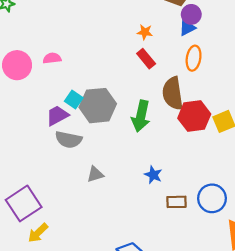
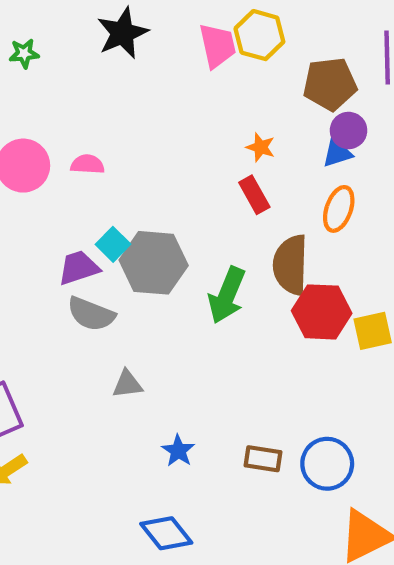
blue star: (153, 175) -> (178, 451), moved

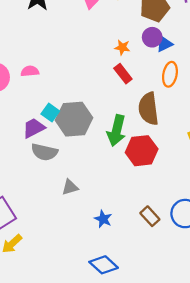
purple circle: (349, 130) -> (152, 37), moved
red hexagon: (322, 312) -> (142, 151), moved
brown rectangle: (263, 459) -> (150, 216), turned 48

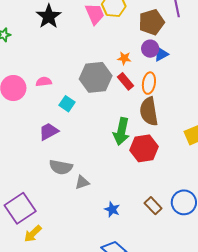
orange ellipse: (170, 74) -> (149, 83), moved
cyan square: (50, 112) -> (67, 104), moved
gray hexagon: (74, 119) -> (96, 77), moved
gray semicircle: (44, 152) -> (61, 167), moved

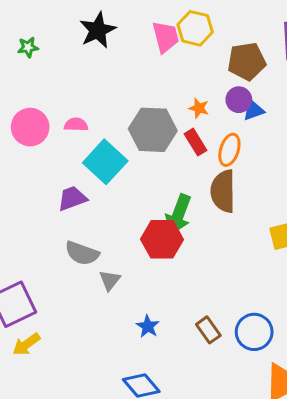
cyan square: (67, 104) -> (105, 162), size x1.8
red hexagon: (144, 148) -> (162, 239), moved
gray triangle: (82, 182) -> (110, 280), turned -42

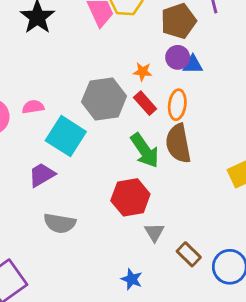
blue triangle: (253, 110) -> (193, 65), turned 30
green arrow: (178, 214) -> (145, 150), moved, turned -45
gray triangle: (110, 280) -> (154, 232), moved
brown rectangle: (208, 330) -> (189, 254), moved

